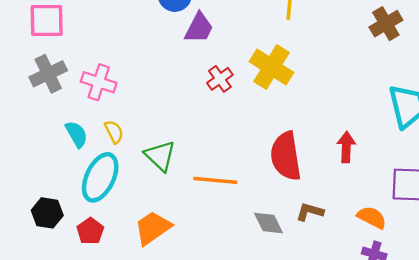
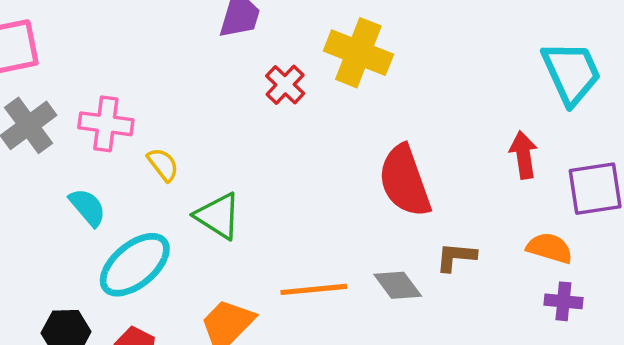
yellow semicircle: (114, 132) -> (163, 165), moved
red arrow: (346, 147) -> (524, 155), moved
cyan ellipse: (100, 177) -> (135, 265), turned 36
orange line: (215, 180) -> (314, 289), moved

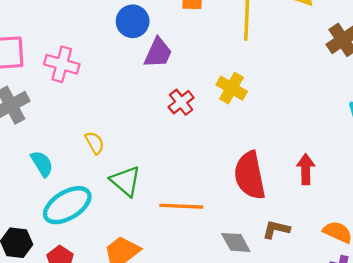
yellow cross: (358, 53) -> (232, 88), size x0.7
pink cross: (106, 124) -> (62, 64), moved
red arrow: (524, 155) -> (306, 169), moved
orange line: (314, 289) -> (181, 206), moved

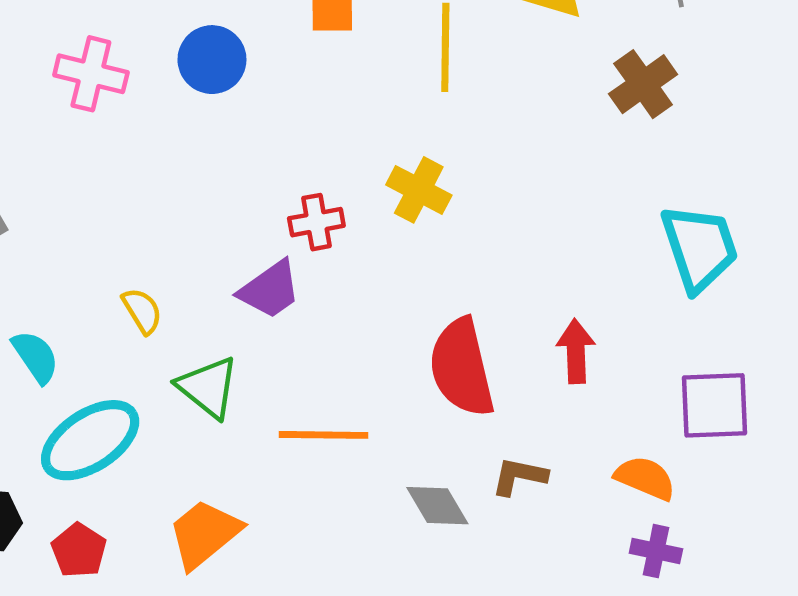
purple trapezoid: (158, 53) -> (270, 290), moved, turned 32
pink cross: (62, 64) -> (91, 74), moved
red cross: (181, 102) -> (316, 222), turned 30

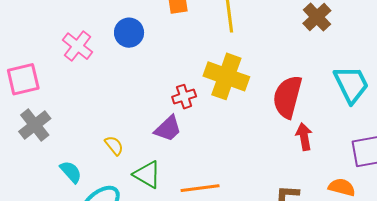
pink cross: (91, 74) -> (78, 46), turned 32
yellow cross: (419, 190) -> (226, 76), size x1.6
red semicircle: (462, 368) -> (287, 97), moved, turned 36

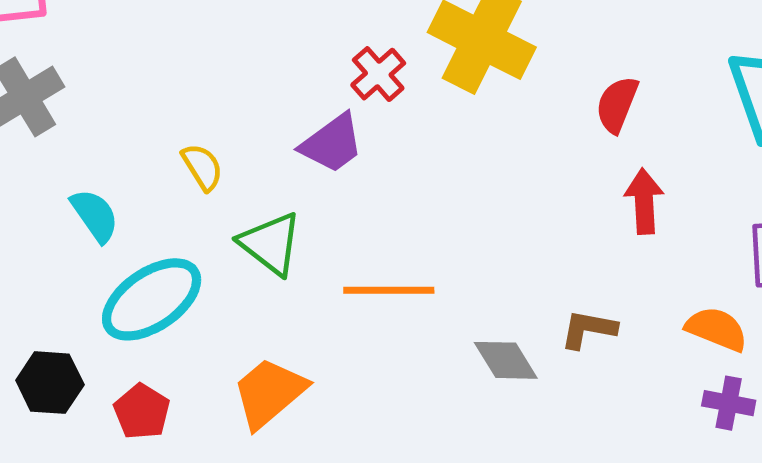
red cross: (184, 97) -> (378, 74), turned -30
red semicircle: (287, 97) -> (617, 104), size x0.6

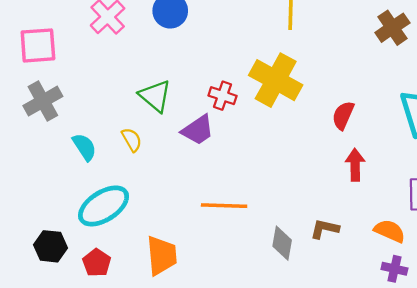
red cross: (378, 74) -> (223, 96), turned -32
cyan semicircle: (95, 215) -> (84, 147), moved
green triangle: (271, 244) -> (155, 96), moved
gray diamond: (506, 360) -> (282, 243), turned 40
orange trapezoid: (269, 393) -> (162, 255), turned 123

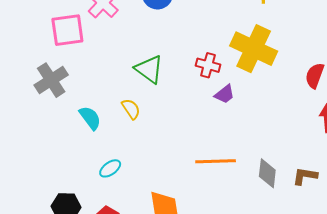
pink square: (38, 45) -> (67, 30), moved
purple trapezoid: (198, 130) -> (225, 94), moved, size x0.7
cyan ellipse: (104, 206) -> (110, 168), size x0.5
gray diamond: (282, 243) -> (267, 173), moved

